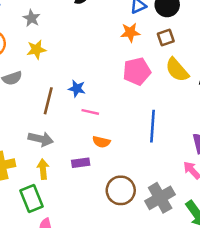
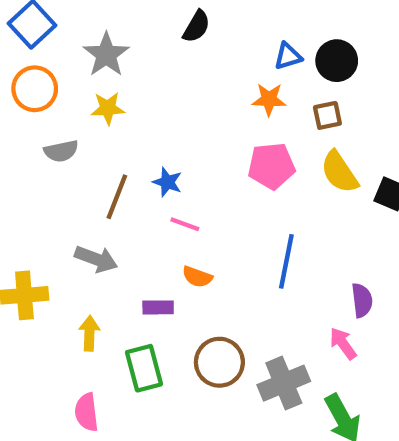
gray star: (31, 18) -> (106, 55), size x1.5
yellow arrow: (43, 169) -> (89, 333), moved
green rectangle: (31, 199) -> (144, 368), moved

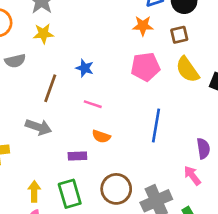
blue star: (167, 182) -> (85, 68), moved
yellow arrow: (89, 333) -> (34, 191), moved

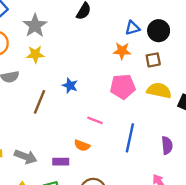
yellow semicircle: (187, 70) -> (159, 90), turned 135
pink line: (93, 104) -> (95, 120), moved
gray arrow: (38, 127) -> (26, 157), moved
purple semicircle: (203, 149) -> (167, 145), moved

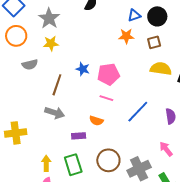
pink pentagon: (123, 87) -> (109, 74), moved
blue line: (130, 138) -> (138, 112), turned 35
gray arrow: (26, 157) -> (55, 113), moved

